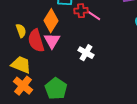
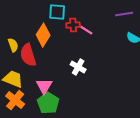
pink triangle: (52, 41) -> (44, 86), moved

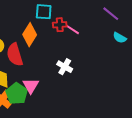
purple line: (124, 14) -> (111, 14), turned 48
green pentagon: (48, 103) -> (17, 94), moved

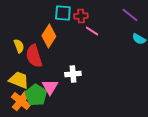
red cross: (60, 25) -> (81, 16), moved
white cross: (65, 67) -> (73, 74), moved, turned -35

